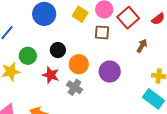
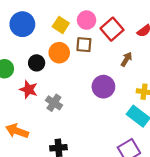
orange circle: (79, 64) -> (59, 53), moved
purple circle: (110, 72) -> (103, 87), moved

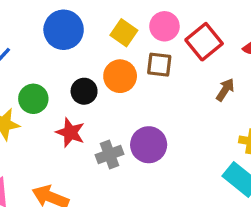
purple circle: (103, 87) -> (149, 145), moved
gray cross: (54, 103) -> (110, 155), turned 35

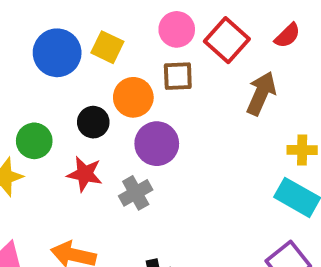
yellow square: (124, 33) -> (107, 47), moved
brown arrow: (225, 90) -> (261, 93), size x1.5
purple circle: (149, 145) -> (157, 144), moved

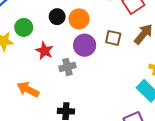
brown square: (178, 76) -> (113, 38), moved
black circle: (93, 122) -> (57, 17), moved

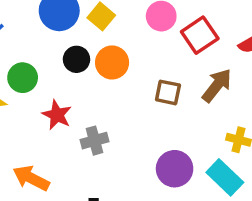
purple circle: (85, 45) -> (175, 169), moved

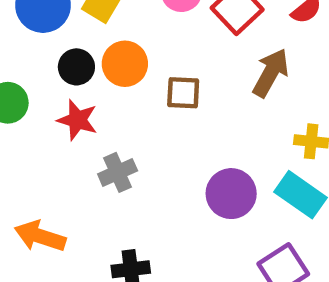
brown square: (168, 92) -> (183, 93), moved
red star: (57, 115) -> (77, 120), moved

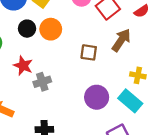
brown square: (183, 93) -> (89, 52), moved
red star: (77, 120) -> (23, 66), moved

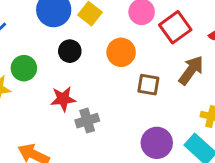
orange circle: (51, 29) -> (121, 52), moved
red star: (23, 66) -> (63, 99), turned -30

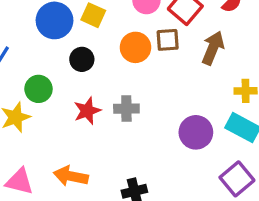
brown square: (148, 85) -> (168, 40), moved
gray cross: (87, 121) -> (126, 109), moved, turned 30

